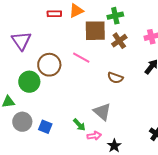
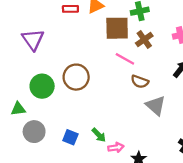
pink line: (81, 58) -> (125, 59), moved
brown circle: (49, 65) -> (76, 77), moved
gray triangle: (102, 112) -> (156, 105), moved
blue square: (45, 127) -> (70, 137), moved

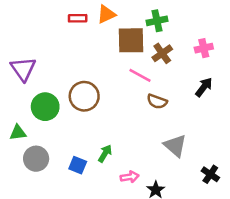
purple triangle: (33, 40) -> (23, 69), moved
gray triangle: (156, 105) -> (175, 146), moved
green arrow: (99, 135) -> (105, 153), moved, turned -105

